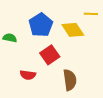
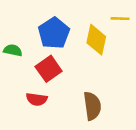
yellow diamond: (73, 30) -> (96, 40), turned 45
red square: (50, 55) -> (49, 69), moved

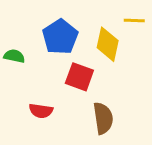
red square: (49, 69) -> (79, 77), moved, turned -35

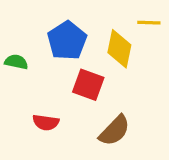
brown semicircle: (103, 118) -> (114, 131), turned 52

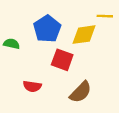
yellow diamond: (119, 49) -> (84, 35), turned 70

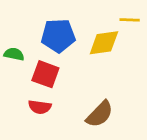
blue pentagon: (47, 29) -> (58, 36), turned 30
red square: (62, 60) -> (45, 74), moved

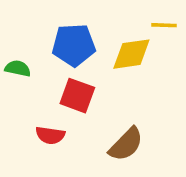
red square: (45, 74) -> (77, 96), moved

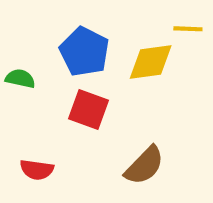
blue pentagon: (74, 45) -> (84, 52), turned 30
red semicircle: (50, 135) -> (37, 170), moved

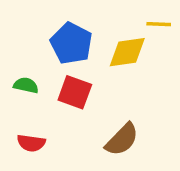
green semicircle: (20, 79) -> (26, 85), moved

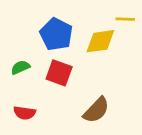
green semicircle: (26, 85) -> (20, 67), turned -36

